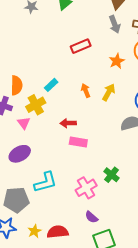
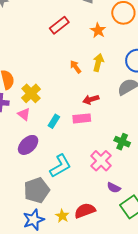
cyan rectangle: (51, 85) -> (54, 121), moved
red arrow: (68, 123) -> (91, 99), moved

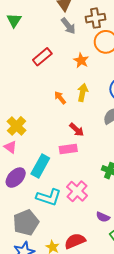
red arrow: (91, 99) -> (77, 130), turned -119
cyan rectangle: (54, 121) -> (40, 166), moved, size x1.6
pink cross: (101, 161) -> (77, 191), moved
cyan L-shape: (60, 166) -> (49, 197), turned 50

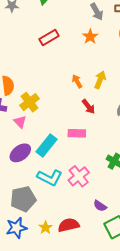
red rectangle: (42, 57) -> (49, 38), moved
orange star: (81, 60) -> (90, 37), moved
red arrow: (77, 130) -> (88, 107), moved

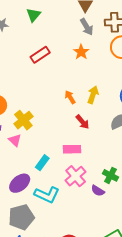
cyan rectangle: (46, 146) -> (42, 163), size x0.7
purple ellipse: (20, 153) -> (20, 183), moved
pink cross: (79, 176) -> (76, 176), moved
purple semicircle: (100, 206) -> (98, 191), moved

